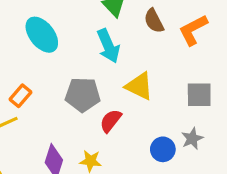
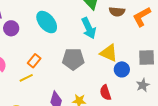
brown semicircle: (154, 21) -> (117, 12), turned -56
red semicircle: (111, 121) -> (105, 93), moved, turned -56
blue circle: (163, 149) -> (122, 69), moved

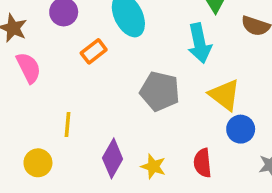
orange rectangle: (34, 61) -> (94, 51), moved
yellow line: (26, 78) -> (68, 124), moved, turned -72

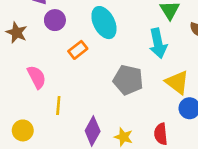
pink semicircle: (29, 68) -> (37, 77), moved
yellow circle: (38, 163) -> (23, 130), moved

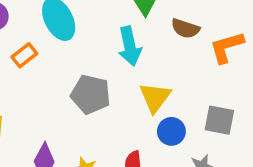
yellow triangle: (177, 82) -> (155, 97), turned 30

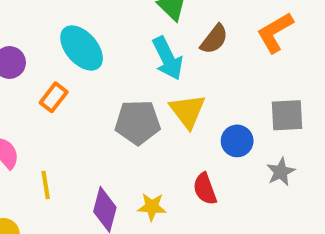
brown semicircle: (185, 28) -> (214, 39), moved, turned -56
yellow triangle: (155, 97) -> (187, 111), moved

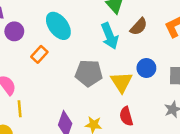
yellow triangle: (187, 111) -> (121, 82), moved
blue circle: (237, 141) -> (146, 68), moved
yellow line: (46, 185) -> (20, 109), moved

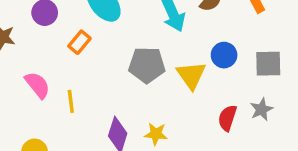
yellow line: (20, 109) -> (71, 101), moved
red semicircle: (126, 116) -> (227, 118), moved, turned 36

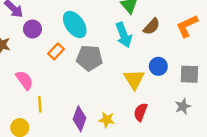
gray pentagon: (147, 65) -> (89, 58), moved
yellow line: (71, 101) -> (40, 104), moved
red semicircle: (227, 118) -> (141, 112), moved

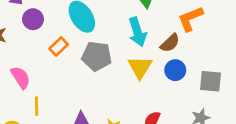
orange L-shape: (187, 26) -> (190, 19), moved
brown semicircle: (152, 27) -> (170, 43), moved
yellow triangle: (134, 79) -> (140, 67), moved

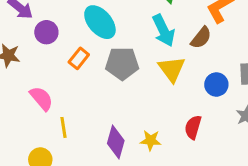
blue circle: (175, 70) -> (216, 84), moved

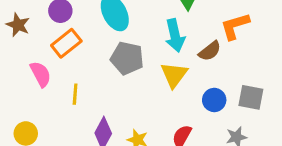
orange rectangle: (79, 58) -> (66, 43), moved, size x1.4
yellow line: (64, 127) -> (75, 94), moved

